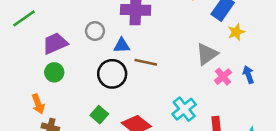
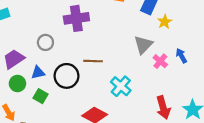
blue triangle: (122, 46) -> (38, 73), moved
cyan cross: (184, 109) -> (121, 86), moved
green square: (99, 115) -> (41, 96), moved

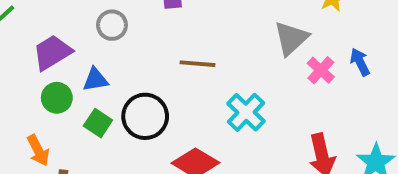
black circle: (67, 76) -> (145, 116), moved

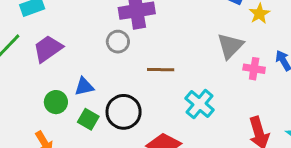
gray circle: (112, 25) -> (118, 42), moved
purple trapezoid: (52, 52) -> (48, 49), moved
pink cross: (321, 70) -> (254, 69), turned -30

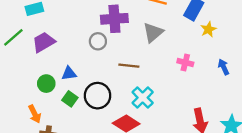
gray triangle: (230, 46) -> (153, 32), moved
pink cross: (254, 69) -> (185, 63), moved
cyan cross: (200, 104) -> (143, 98), moved

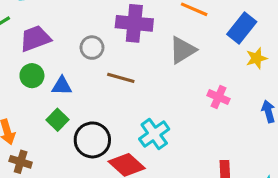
gray circle: (98, 41) -> (92, 48), moved
brown line: (129, 66) -> (121, 78), moved
green circle: (46, 84) -> (32, 76), moved
black circle: (98, 96) -> (92, 140), moved

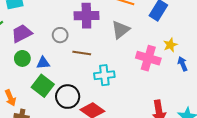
yellow star: (257, 58) -> (170, 45), moved
pink cross: (219, 97) -> (148, 58), size x1.6
green square: (57, 120) -> (43, 86), size x1.5
cyan cross: (154, 134) -> (104, 75), moved, turned 36

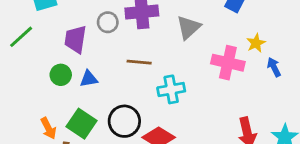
purple trapezoid: (22, 33) -> (75, 39), moved, turned -50
gray circle: (60, 35) -> (108, 22), moved
green square: (43, 86) -> (81, 124), moved

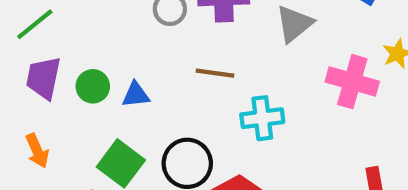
purple trapezoid: (75, 39) -> (43, 78), moved
orange arrow: (48, 128) -> (37, 151), moved

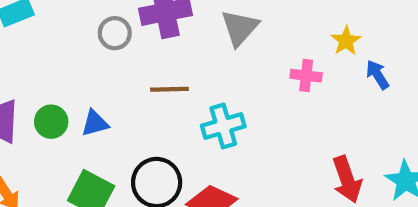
pink cross: (352, 82) -> (306, 76), size x0.6

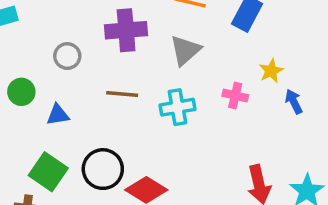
gray circle: (115, 33) -> (67, 56), moved
green circle: (51, 122) -> (21, 92), moved
cyan cross: (223, 126) -> (177, 107), moved

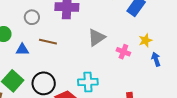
gray triangle: (185, 50) -> (96, 37), moved
brown line: (122, 94) -> (48, 42), moved
cyan cross: (177, 107) -> (88, 82), moved

